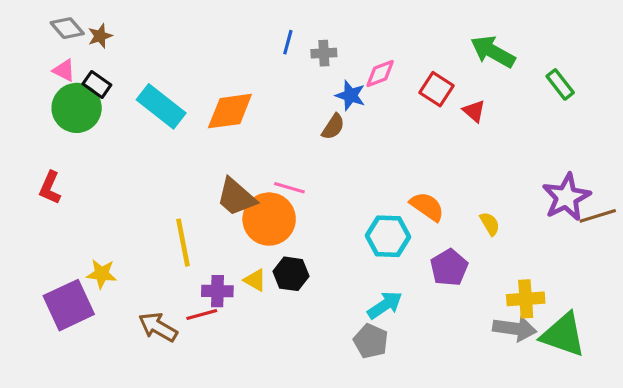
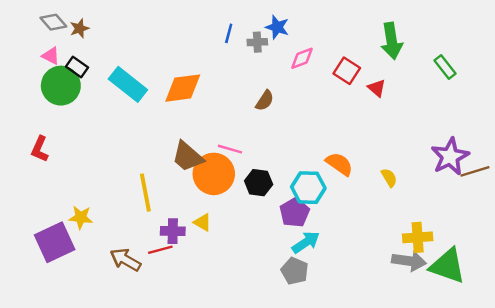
green arrow: (493, 52) -> (392, 41), turned -128
blue star: (350, 95) -> (277, 27), moved
purple pentagon: (449, 268) -> (295, 212), moved
black hexagon: (291, 274) -> (259, 183), moved

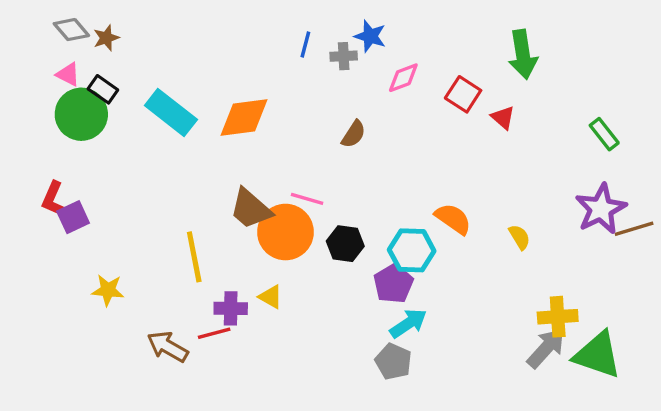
green rectangle: (445, 67) -> (604, 134), moved
purple square: (55, 242) -> (73, 217), moved, size x0.6
gray arrow: (409, 261) -> (546, 348), turned -56

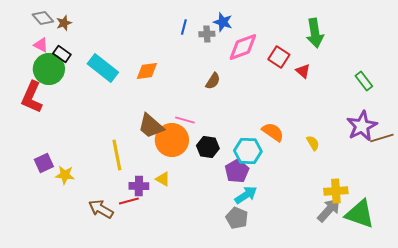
pink diamond: (403, 78) -> (243, 47), size x1.5
orange diamond: (244, 118) -> (147, 71), size x0.7
red L-shape: (53, 199) -> (32, 97), moved, size x1.5
purple square: (73, 217) -> (44, 163), moved

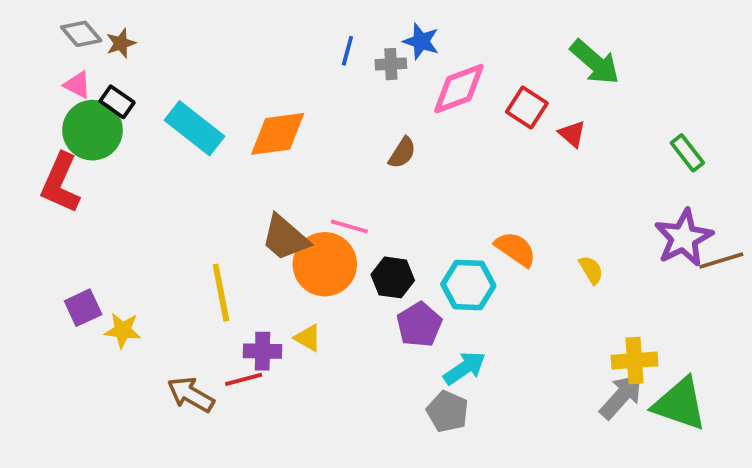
green arrow: (315, 33) -> (595, 62), turned -40
orange diamond: (147, 71) -> (278, 134), size x1.4
purple pentagon: (237, 171) -> (419, 325), moved

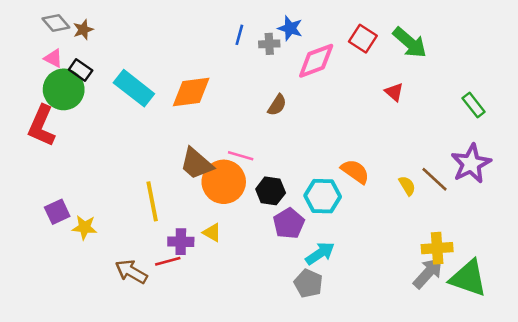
red square: (527, 107) -> (363, 39), moved
brown line: (721, 260) -> (435, 179), moved, turned 60

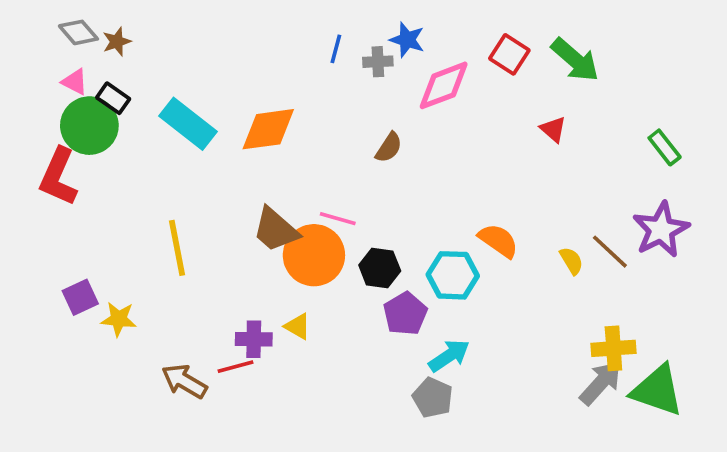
yellow line: (152, 201) -> (177, 248), moved

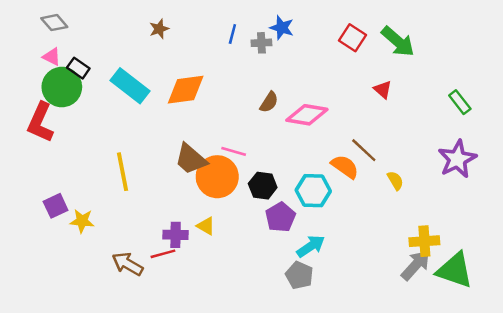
brown star: (117, 42) -> (159, 29), moved
pink diamond: (444, 85) -> (307, 115), moved, turned 30
brown line: (610, 252) -> (364, 150), moved

